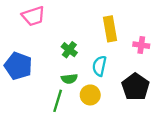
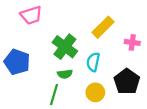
yellow rectangle: (110, 29) -> (103, 27), turned 55
green cross: (69, 50) -> (65, 47), size x1.6
yellow circle: (90, 95) -> (95, 92), moved

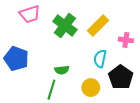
green cross: (65, 47) -> (65, 26), moved
cyan semicircle: (93, 62) -> (100, 59), moved

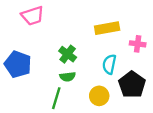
green cross: (65, 26) -> (68, 54), moved, size x0.7
yellow rectangle: (98, 26) -> (107, 28), turned 35

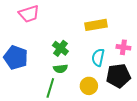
pink cross: (138, 44) -> (123, 47), moved
black pentagon: (132, 85) -> (118, 76), turned 30

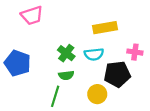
cyan semicircle: (98, 57) -> (94, 54), moved, turned -108
black pentagon: (118, 76) -> (117, 74), moved

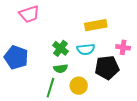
yellow circle: (97, 94) -> (79, 86), moved

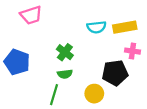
yellow rectangle: (96, 25) -> (125, 27), moved
cyan semicircle: (86, 49) -> (96, 27), moved
yellow circle: (79, 86) -> (94, 94), moved

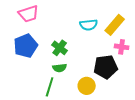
yellow rectangle: (125, 27) -> (115, 25), turned -40
blue pentagon: (17, 62) -> (26, 46), moved, turned 30

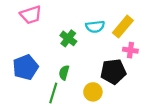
blue pentagon: (26, 46) -> (25, 67), moved
green cross: (60, 48) -> (68, 38), moved
green semicircle: (60, 68) -> (64, 73), turned 112

